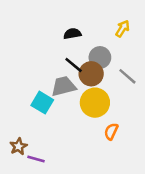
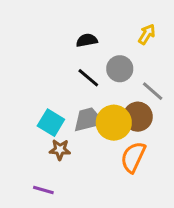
brown circle: (91, 74) -> (138, 117), moved
gray trapezoid: (64, 86) -> (88, 120), moved
orange semicircle: (111, 131) -> (133, 157), size x1.5
brown star: (18, 146) -> (60, 150), moved, turned 30

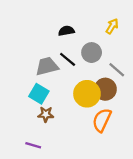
gray trapezoid: (88, 120) -> (47, 66), moved

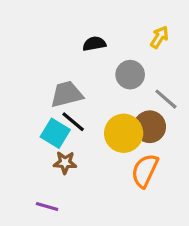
black line: (68, 59) -> (73, 122), moved

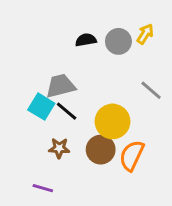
gray circle: (130, 75) -> (118, 41), moved
brown circle: (150, 127) -> (101, 150), moved
cyan square: (55, 133) -> (41, 107), moved

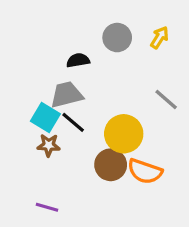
black semicircle: (86, 40) -> (78, 60), moved
gray circle: (118, 41) -> (117, 38), moved
brown star: (59, 148) -> (49, 145), moved
orange semicircle: (132, 156) -> (145, 171), turned -96

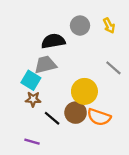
yellow arrow: (160, 38) -> (109, 26), turned 120
black semicircle: (78, 60) -> (53, 41), size x1.5
black line: (73, 122) -> (52, 118), moved

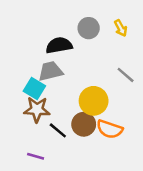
brown star: (33, 99) -> (37, 109), size x1.5

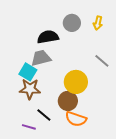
yellow arrow: (121, 28) -> (98, 23), turned 40
orange semicircle: (110, 129) -> (76, 119), moved
black line: (58, 130) -> (44, 115), moved

